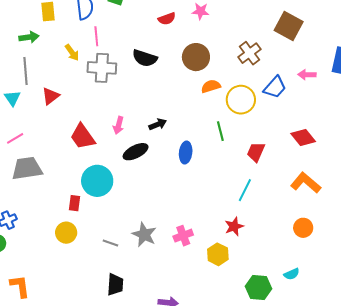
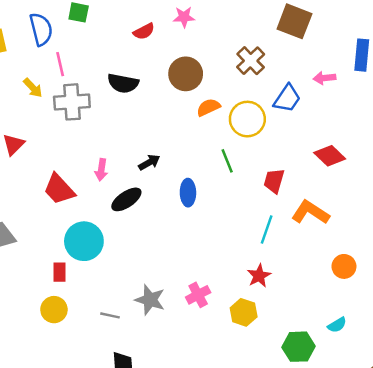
orange L-shape: (306, 183) -> (310, 212), moved

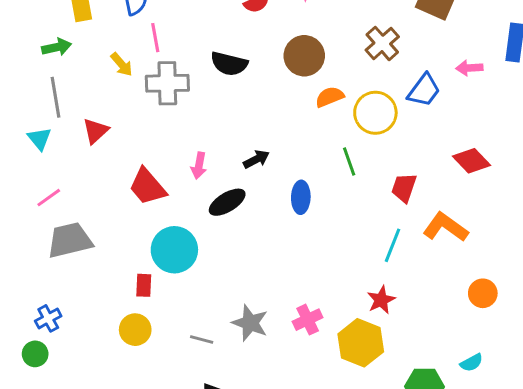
yellow hexagon: (244, 312) -> (361, 343), size x1.4

